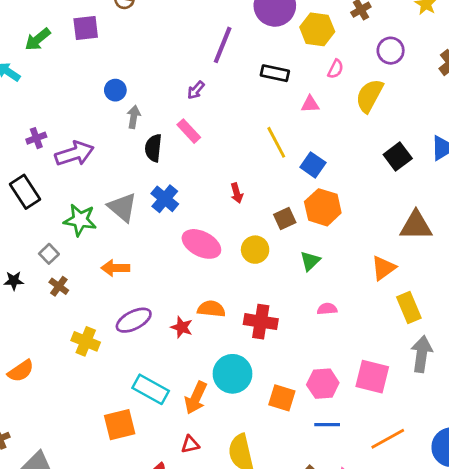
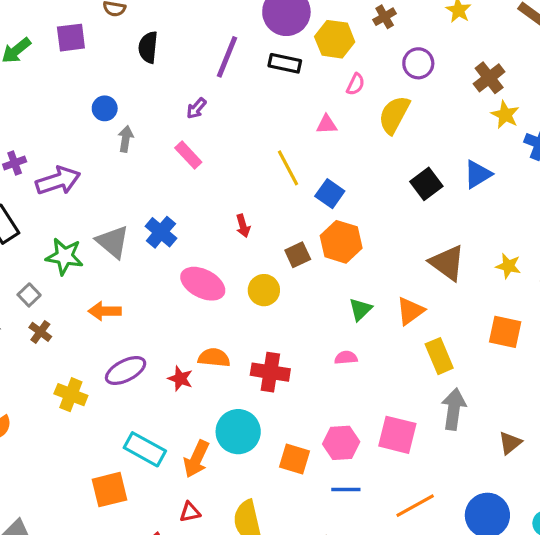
black rectangle: (275, 73) -> (285, 63), moved
black semicircle: (153, 148) -> (148, 47), moved
brown triangle: (416, 226) -> (447, 263), turned 36
green triangle: (310, 261) -> (360, 309), moved

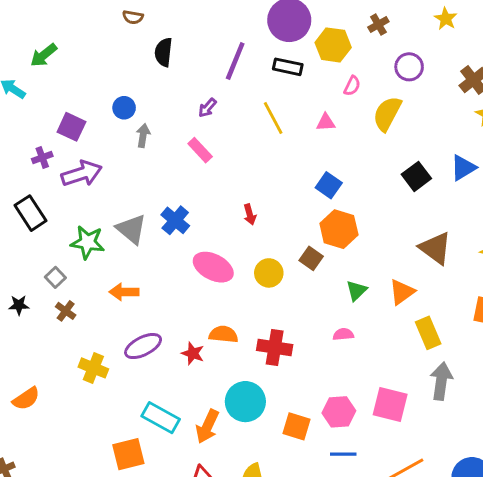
purple square: (71, 38) -> (71, 127), moved, turned 32
yellow line: (288, 168) -> (273, 118), moved
brown square: (298, 255) -> (311, 258), moved, turned -30

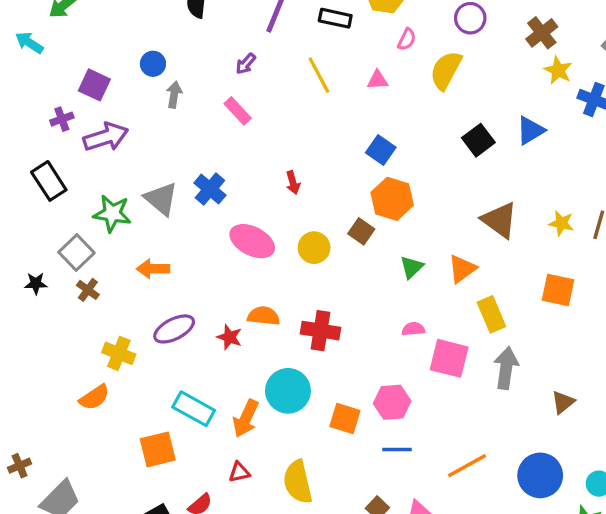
gray square: (55, 277) -> (76, 253), size x1.5
pink semicircle: (343, 334) -> (413, 329), moved
orange semicircle: (26, 399) -> (94, 397), moved
pink square: (390, 405) -> (449, 358), moved

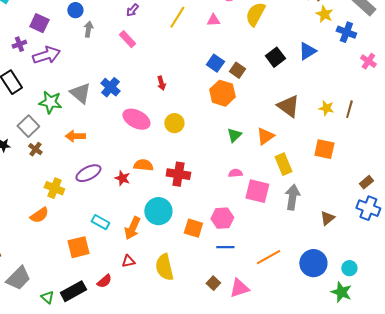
yellow line: (319, 75) -> (177, 17), turned 60
brown square: (361, 231) -> (237, 70), moved
cyan rectangle: (194, 409) -> (100, 222), size x0.7

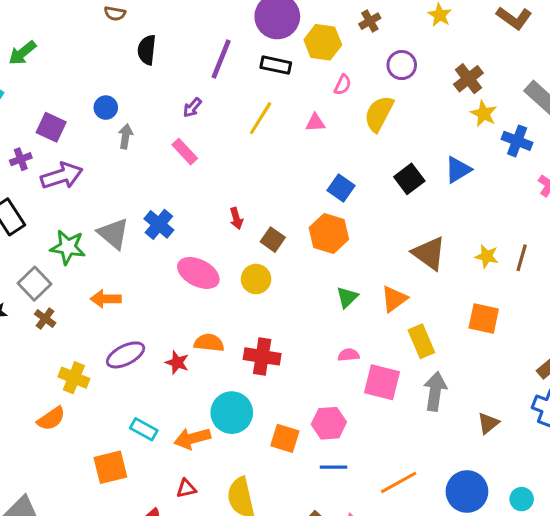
blue square: (215, 63) -> (341, 188), moved
brown square: (237, 70) -> (273, 240), moved
orange arrow: (132, 228) -> (192, 438), turned 50

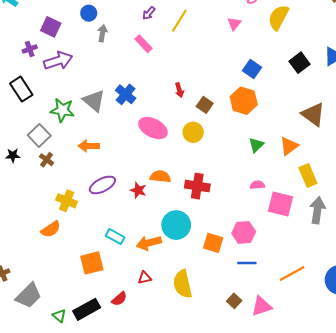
yellow line: (261, 118) -> (179, 21), moved
pink triangle: (315, 123) -> (234, 24), turned -48

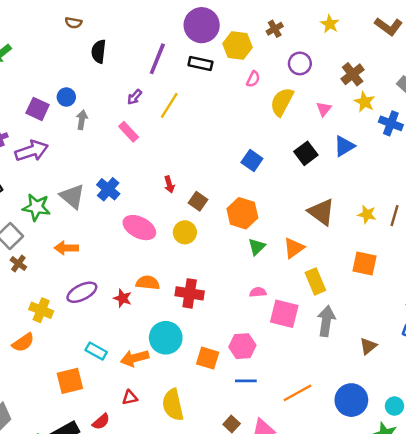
pink triangle: (234, 24) -> (324, 109), moved
purple square: (51, 27) -> (38, 109), moved
orange hexagon: (244, 101) -> (242, 213), moved

